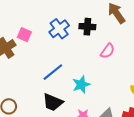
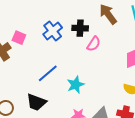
pink semicircle: (108, 51) -> (94, 44), moved
black trapezoid: (53, 102) -> (36, 102), moved

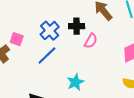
blue line: (48, 73) -> (47, 56), moved

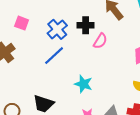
pink square: (17, 39) -> (22, 23), moved
cyan star: (75, 82) -> (83, 84), turned -30

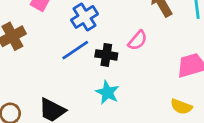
black cross: (86, 25) -> (106, 55), moved

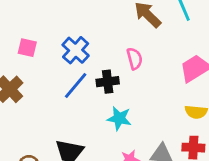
pink semicircle: (138, 40) -> (135, 59), turned -40

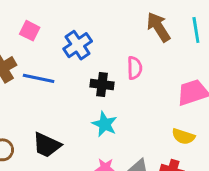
blue line: (76, 86) -> (39, 78), moved, turned 48

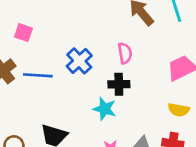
blue cross: (78, 45) -> (79, 61), moved
black cross: (102, 84) -> (119, 84), moved

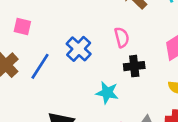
blue line: (38, 75) -> (40, 66), turned -56
black cross: (119, 84) -> (134, 66), moved

